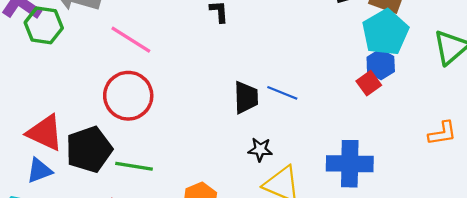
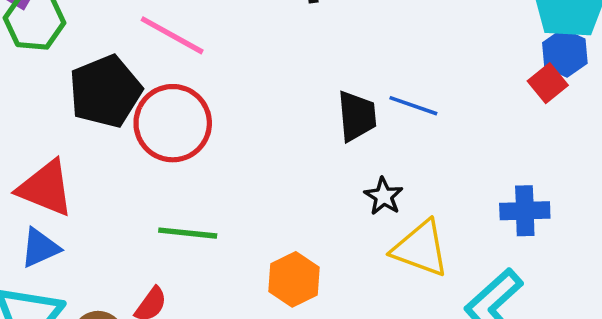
black pentagon: (89, 149) -> (105, 91), moved
black star: (260, 150) -> (384, 196), turned 30
blue cross: (350, 164) -> (525, 211), size x0.7

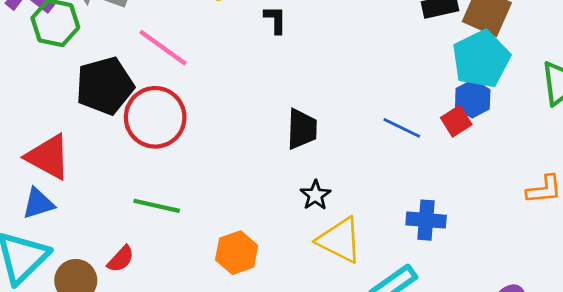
blue line: (413, 106) -> (402, 128), moved

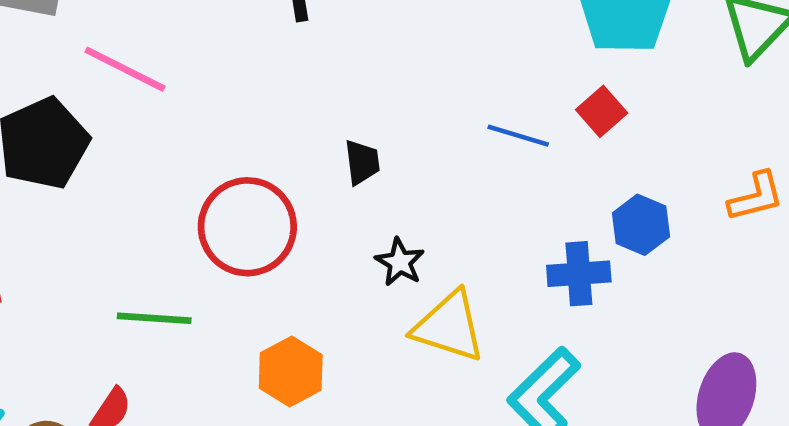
blue hexagon: (473, 99) -> (641, 225), moved
red circle: (155, 117) -> (247, 227), moved
black trapezoid: (302, 129) -> (362, 162), size x0.7

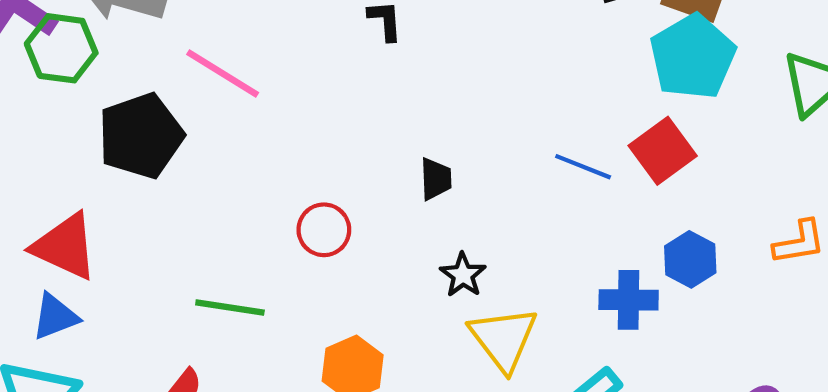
red square: (602, 111) -> (663, 151), size x1.4
red circle: (247, 227) -> (324, 230), size x0.6
yellow triangle: (449, 327) -> (503, 339), turned 30

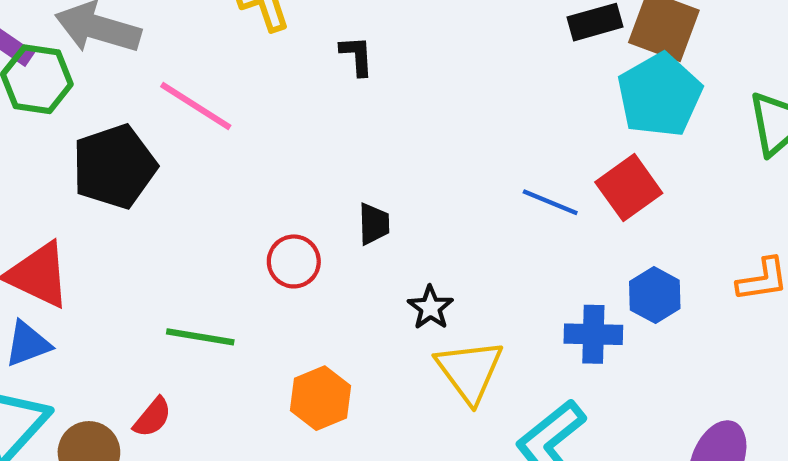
black trapezoid: (436, 179) -> (374, 224), moved

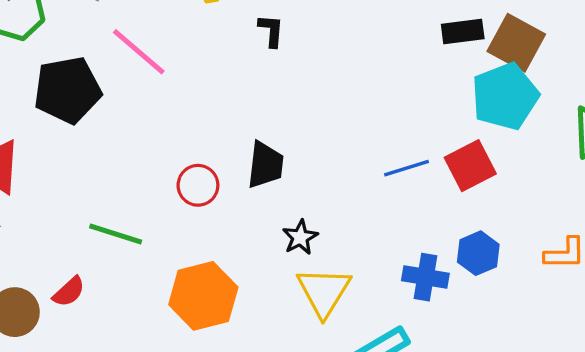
blue line: (550, 202) -> (407, 168), turned -48
black trapezoid: (374, 224) -> (265, 165), size x1.4
orange hexagon: (320, 398) -> (203, 296), size x1.4

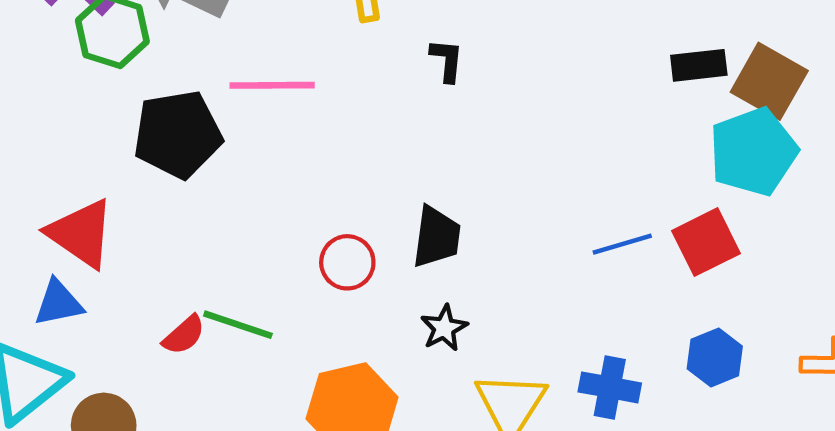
pink line: (139, 52) -> (272, 85), turned -42
black star: (300, 237) -> (444, 328), moved
blue cross: (425, 277) -> (610, 387), moved
red semicircle: (69, 292) -> (184, 335), moved

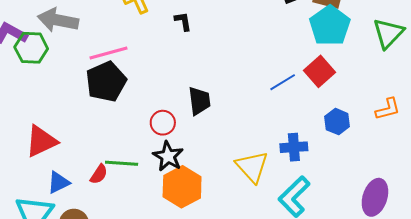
black pentagon: (178, 134) -> (106, 82), moved
red triangle: (81, 233) -> (41, 141), turned -45
blue triangle: (58, 303) -> (59, 182), moved
black star: (444, 328) -> (168, 156), moved, size x1.4

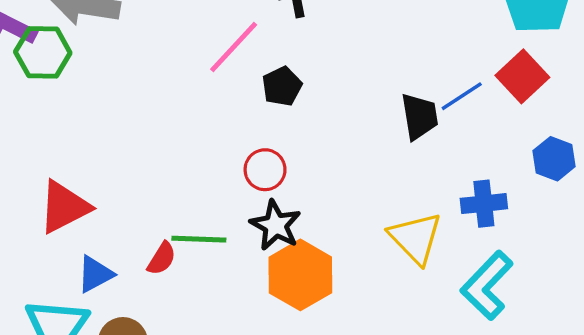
pink line: (108, 53) -> (234, 47), moved, turned -30
black pentagon: (106, 82) -> (282, 86), moved, size x0.6
black trapezoid: (199, 101) -> (420, 116), moved

